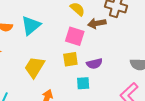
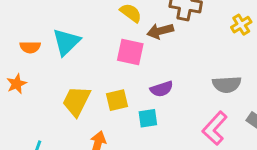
yellow square: (70, 59) -> (117, 100), moved

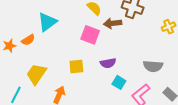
orange semicircle: (30, 47) -> (28, 40), moved, turned -40
yellow trapezoid: (76, 101) -> (36, 74), moved
cyan square: (148, 118) -> (119, 82), moved, turned 32

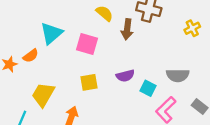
brown arrow: (113, 23) -> (127, 29), turned -72
pink square: (90, 35) -> (87, 44), moved
cyan square: (119, 82) -> (148, 88), moved

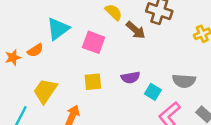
brown arrow: (127, 29) -> (136, 30), turned -60

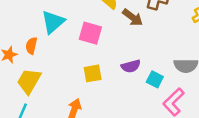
orange semicircle: (35, 50) -> (31, 46), turned 140
yellow trapezoid: (45, 91) -> (29, 81), moved

